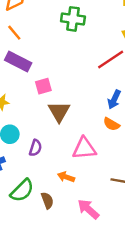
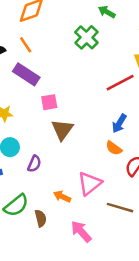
green cross: (73, 19) -> (86, 37), turned 30
pink triangle: (84, 148) -> (90, 183), moved, turned -40

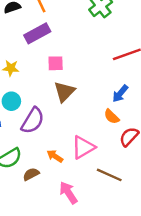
purple rectangle: (26, 74) -> (37, 33), turned -70
purple semicircle: (34, 164) -> (33, 121), size x1.6
brown semicircle: (41, 218) -> (31, 174), turned -112

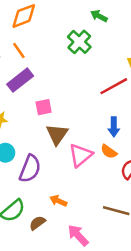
blue arrow: (120, 94) -> (114, 127), turned -30
pink triangle: (83, 147) -> (80, 155), moved

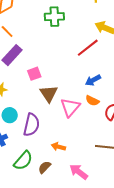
green cross: (79, 42) -> (54, 17), turned -36
blue arrow: (114, 127) -> (93, 80), turned 70

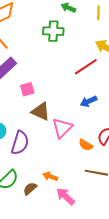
brown triangle: (49, 94) -> (41, 112), turned -36
orange semicircle: (92, 101) -> (86, 145), moved
orange arrow: (58, 147) -> (50, 176), moved

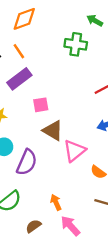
orange arrow: (50, 176) -> (56, 202), turned 40
brown semicircle: (30, 189) -> (33, 226), moved

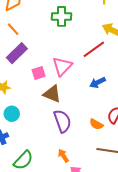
pink triangle: (74, 151) -> (62, 66), moved
purple semicircle: (27, 162) -> (62, 121), moved, turned -35

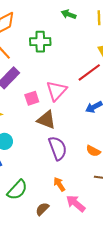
green cross: (61, 16) -> (40, 42), moved

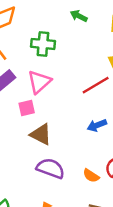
pink triangle: (56, 91) -> (39, 82), moved
purple semicircle: (58, 148) -> (51, 168), turned -55

